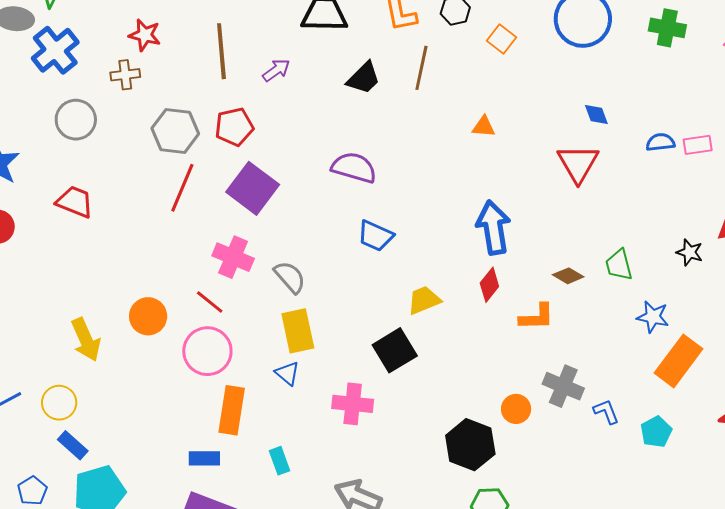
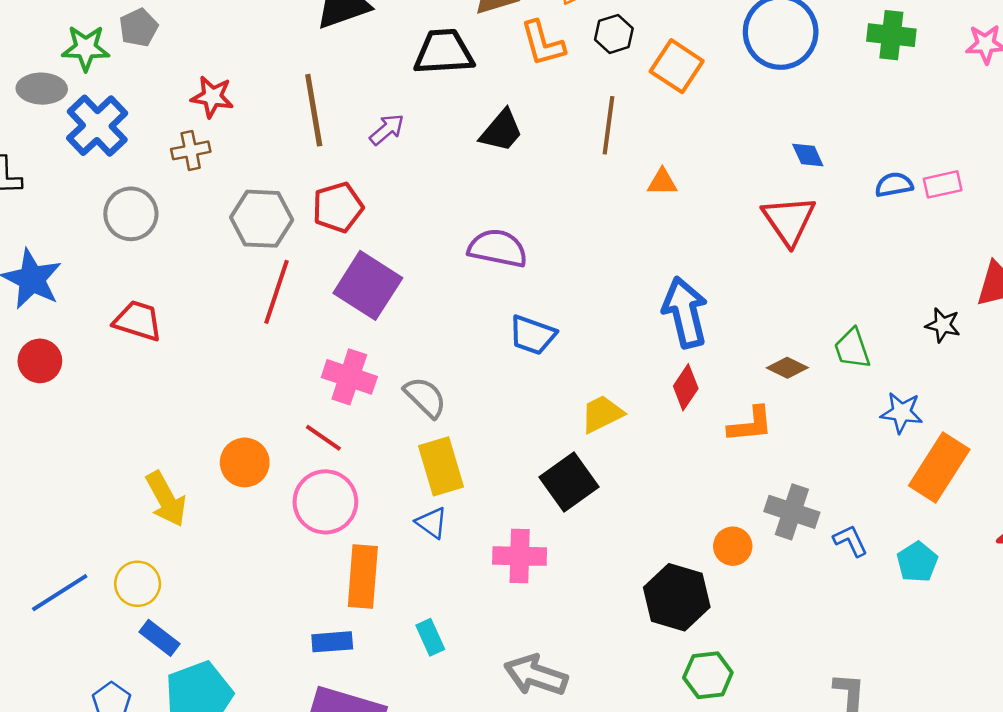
orange square: (501, 39) -> (677, 66), size x1.4
brown line: (421, 68) -> (609, 125), moved

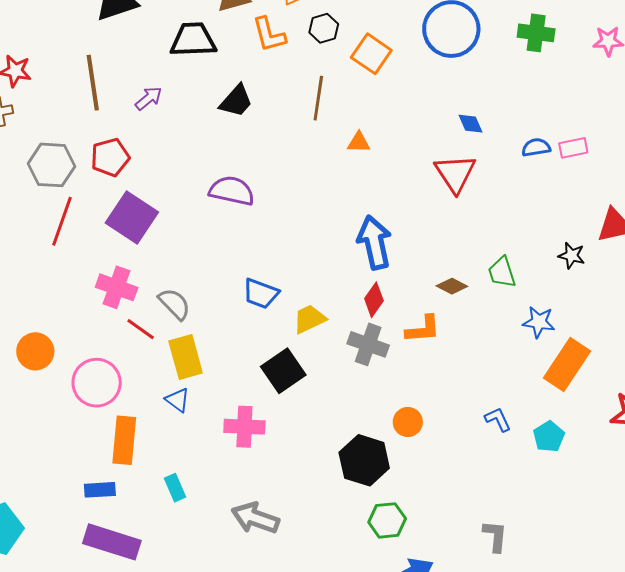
blue trapezoid: (533, 335) -> (261, 294), moved
red line: (323, 438) -> (141, 329), moved
gray cross: (792, 512) -> (368, 344), moved

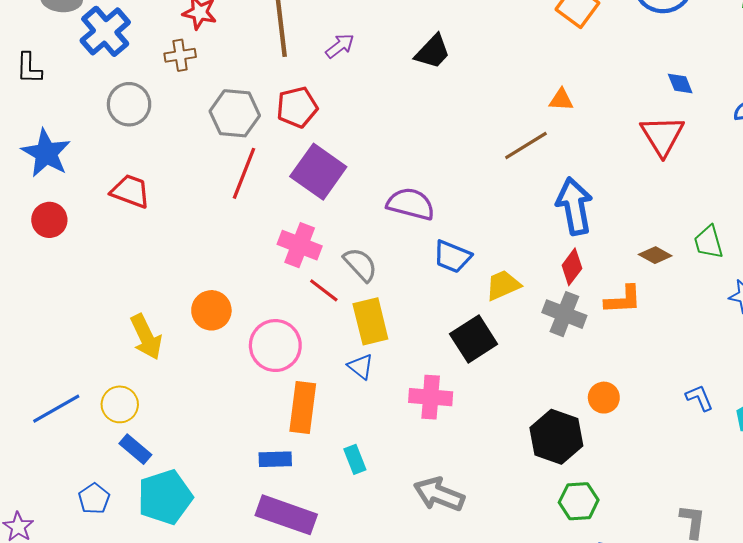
brown line: (318, 98) -> (526, 146), moved, turned 48
purple semicircle: (232, 191) -> (411, 204), moved

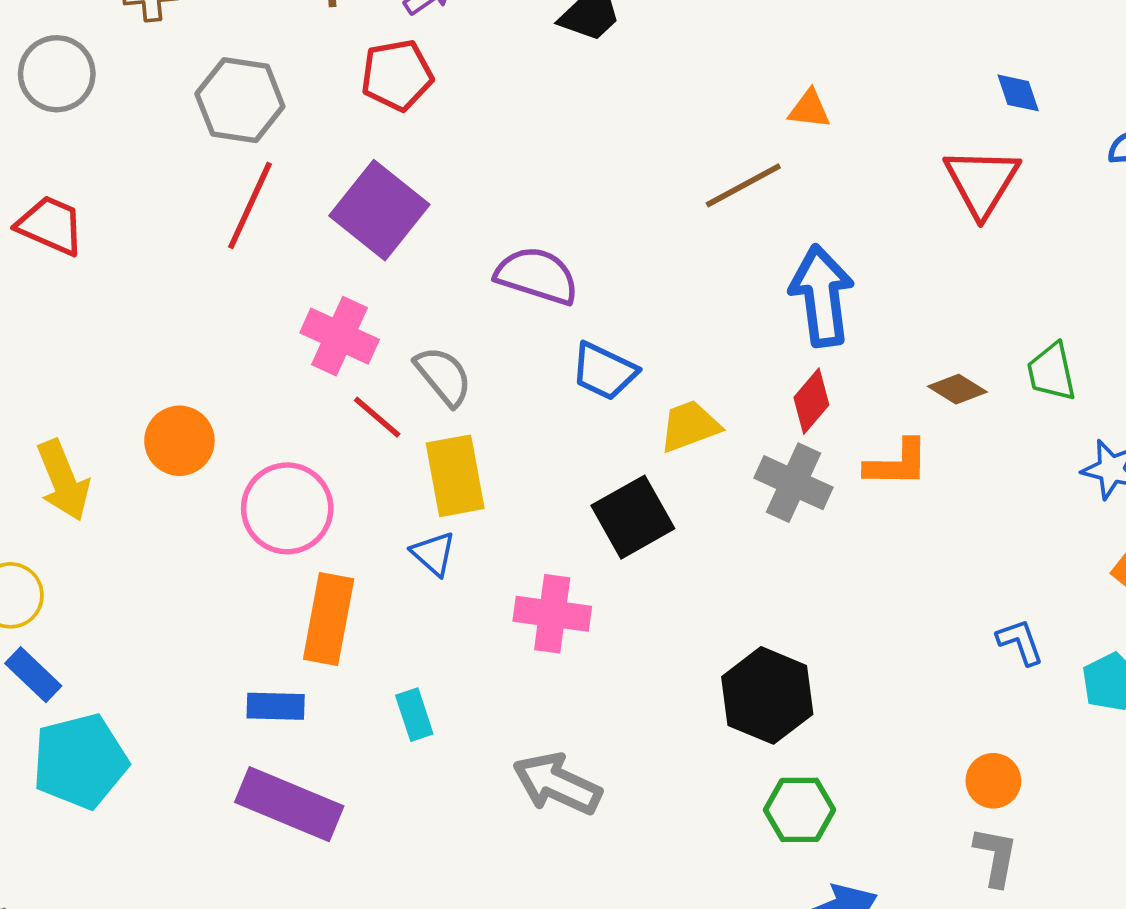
red pentagon: (297, 107) -> (397, 75), moved
orange circle: (604, 398) -> (993, 781), moved

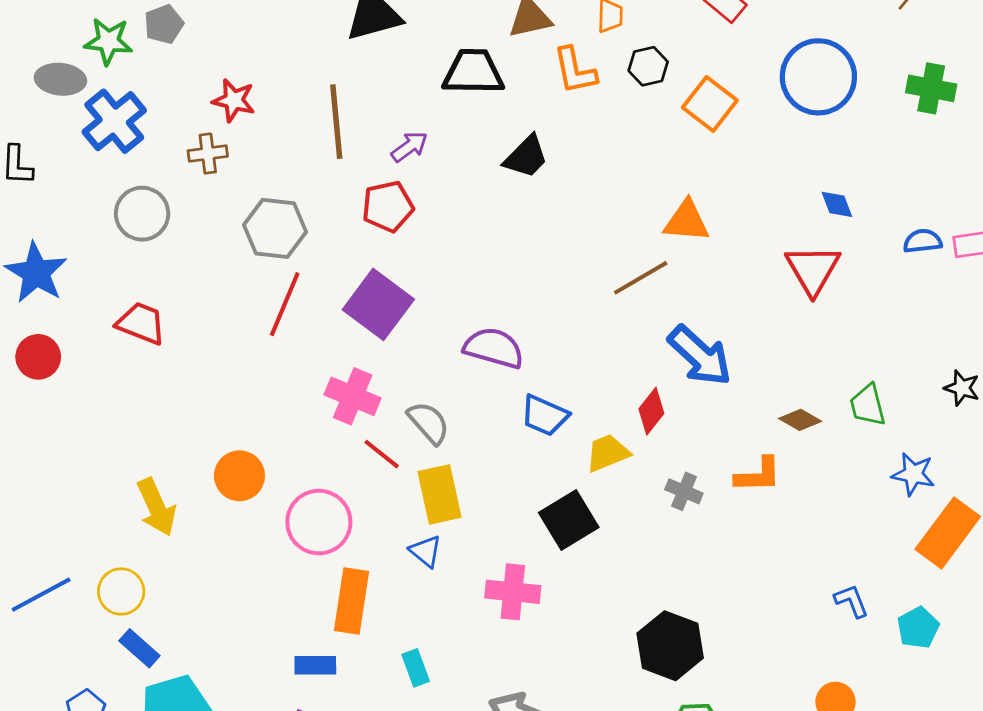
orange triangle: (809, 109) -> (686, 221), size x1.5
blue arrow: (822, 296) -> (700, 356), turned 142
red diamond: (811, 401) -> (651, 411), moved
gray cross: (793, 483) -> (684, 491), size x0.7

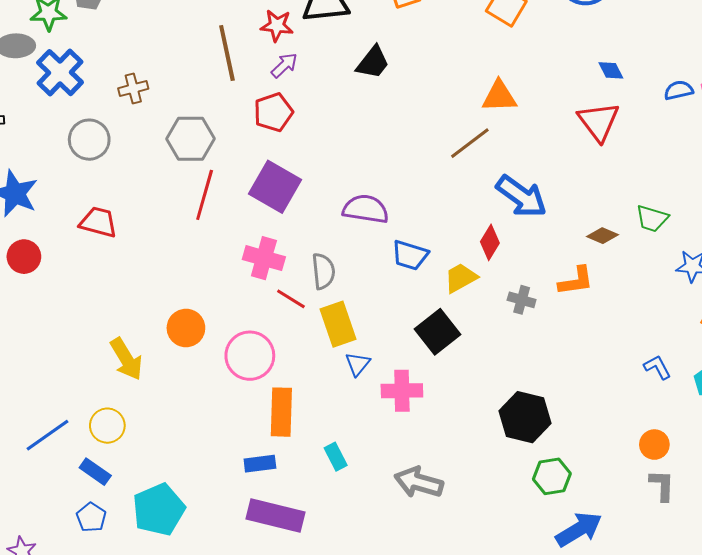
red star: (234, 100) -> (277, 26), moved
green trapezoid: (868, 405) -> (652, 218), turned -52
gray semicircle: (429, 423) -> (323, 271), turned 42
blue triangle: (426, 551) -> (358, 364), moved, turned 36
blue rectangle: (139, 648) -> (95, 472), moved

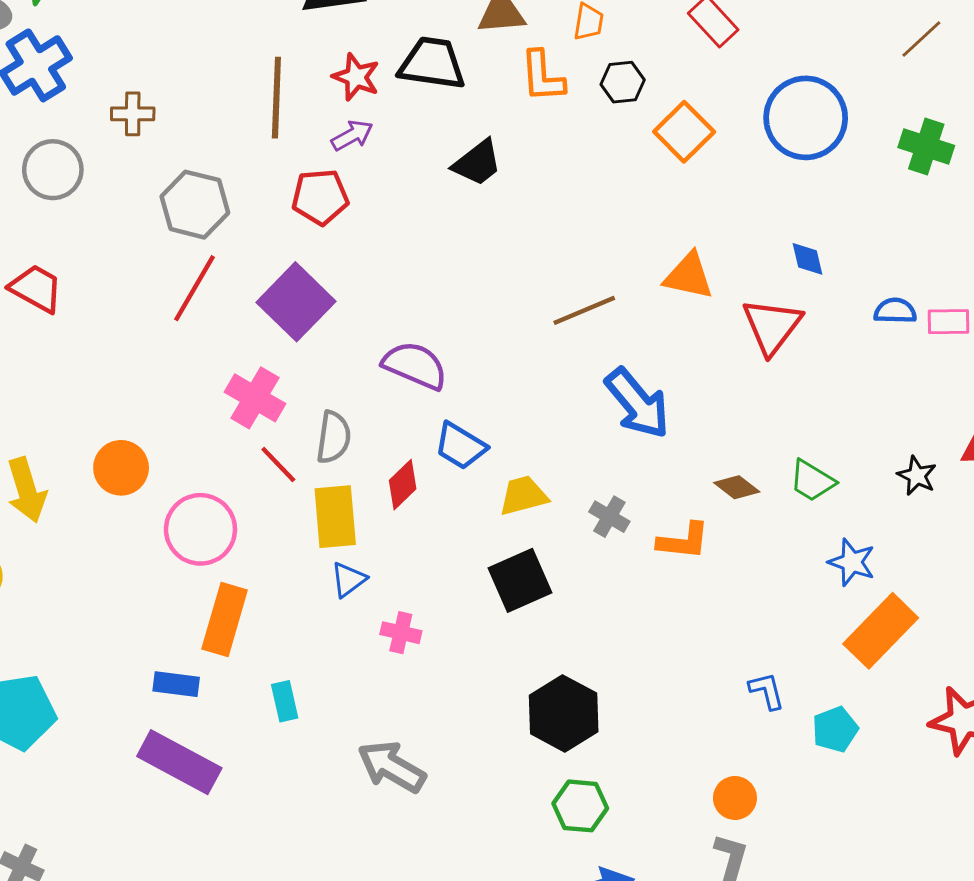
orange triangle: (499, 96) -> (689, 276), moved
red diamond: (490, 242) -> (403, 485), moved
gray cross: (522, 300) -> (609, 517), moved
black square: (438, 332) -> (520, 580), moved
pink cross: (402, 391) -> (401, 633), size x0.7

